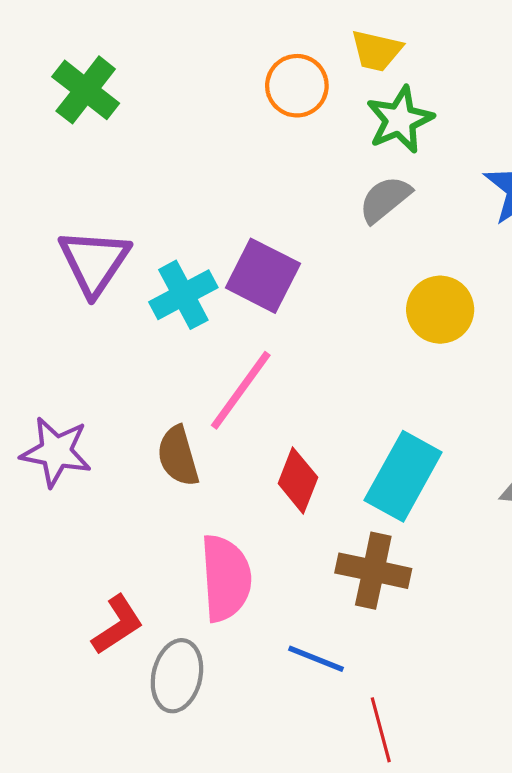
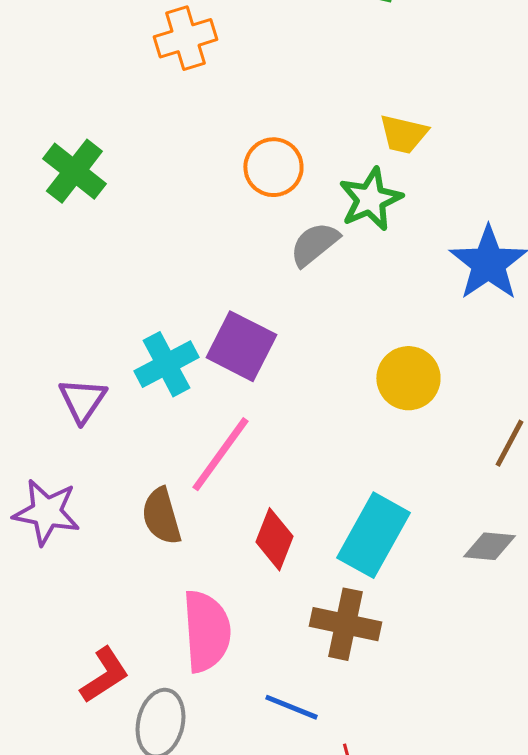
yellow trapezoid: (376, 51) -> (403, 134), moved
gray semicircle: (385, 199) -> (314, 244), moved
purple triangle: (94, 262) -> (82, 400), moved, size x0.7

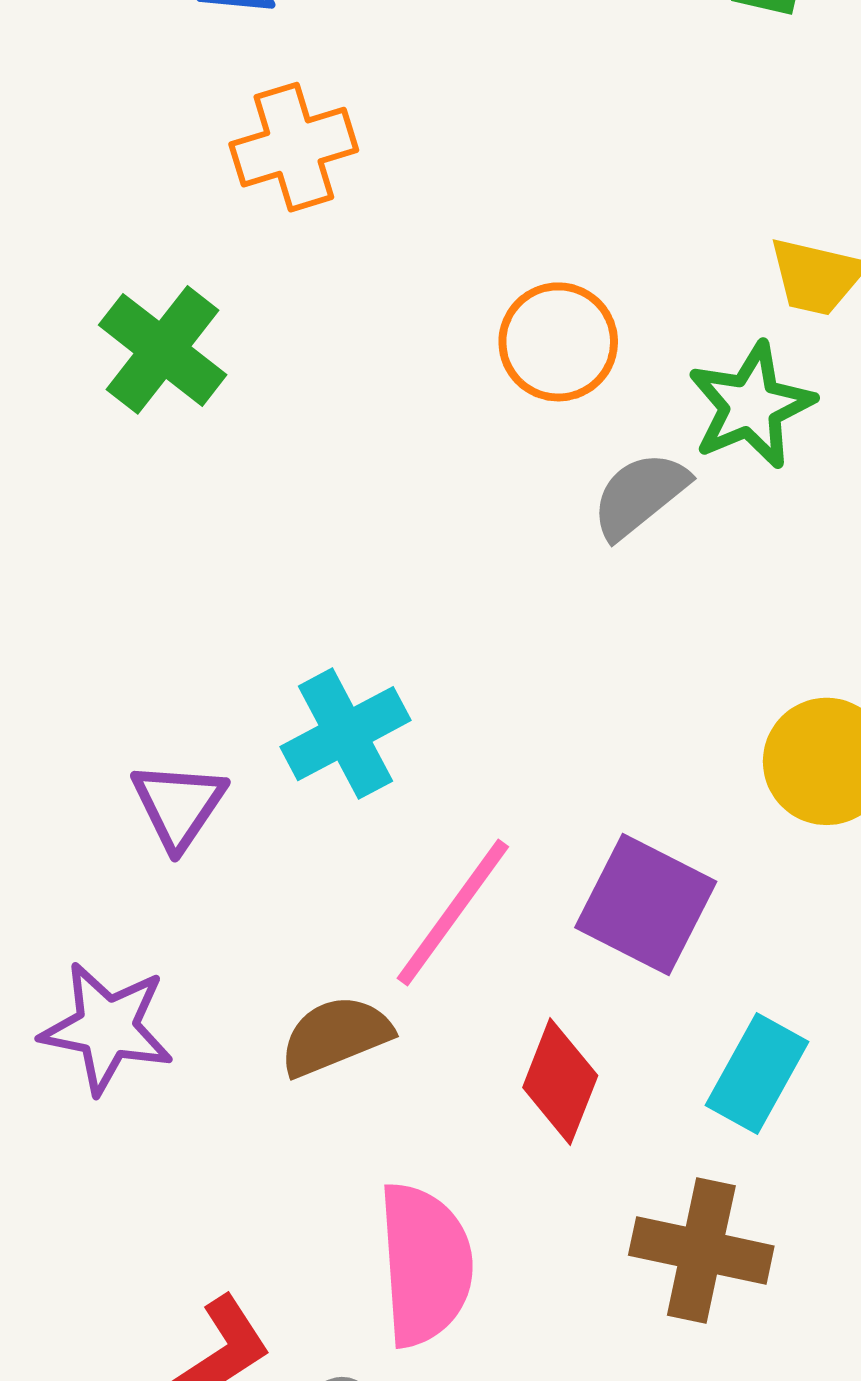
orange cross: (185, 38) -> (294, 147), moved
purple square: (241, 346) -> (646, 905), moved
brown semicircle: (161, 516) -> (336, 1036), turned 84
cyan rectangle: (373, 535) -> (757, 1074), size x0.7

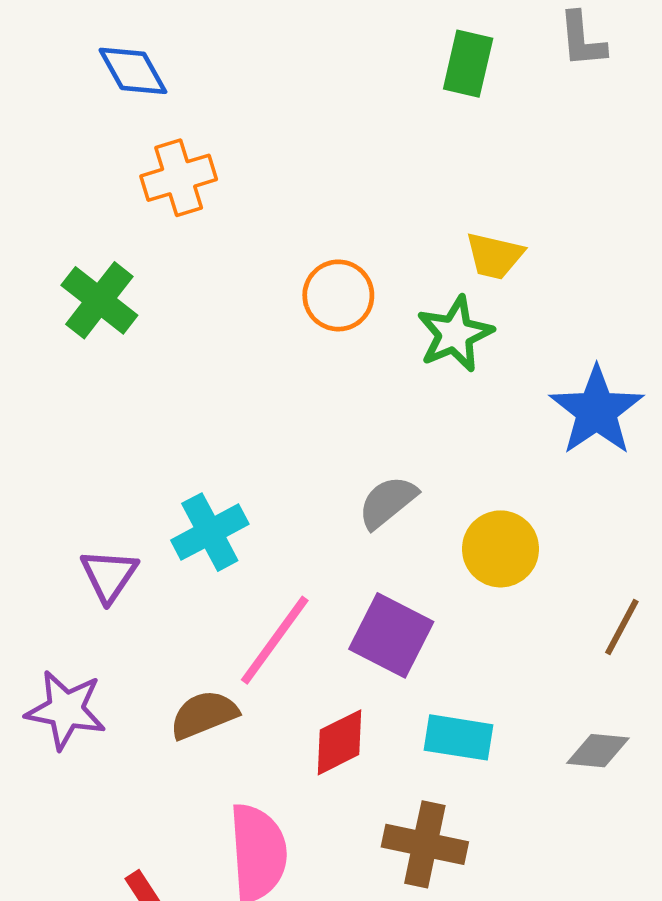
gray semicircle: (640, 495) -> (388, 502), moved
cyan rectangle: (757, 1074) -> (458, 737), turned 70
red diamond: (560, 1082) -> (340, 742), turned 42

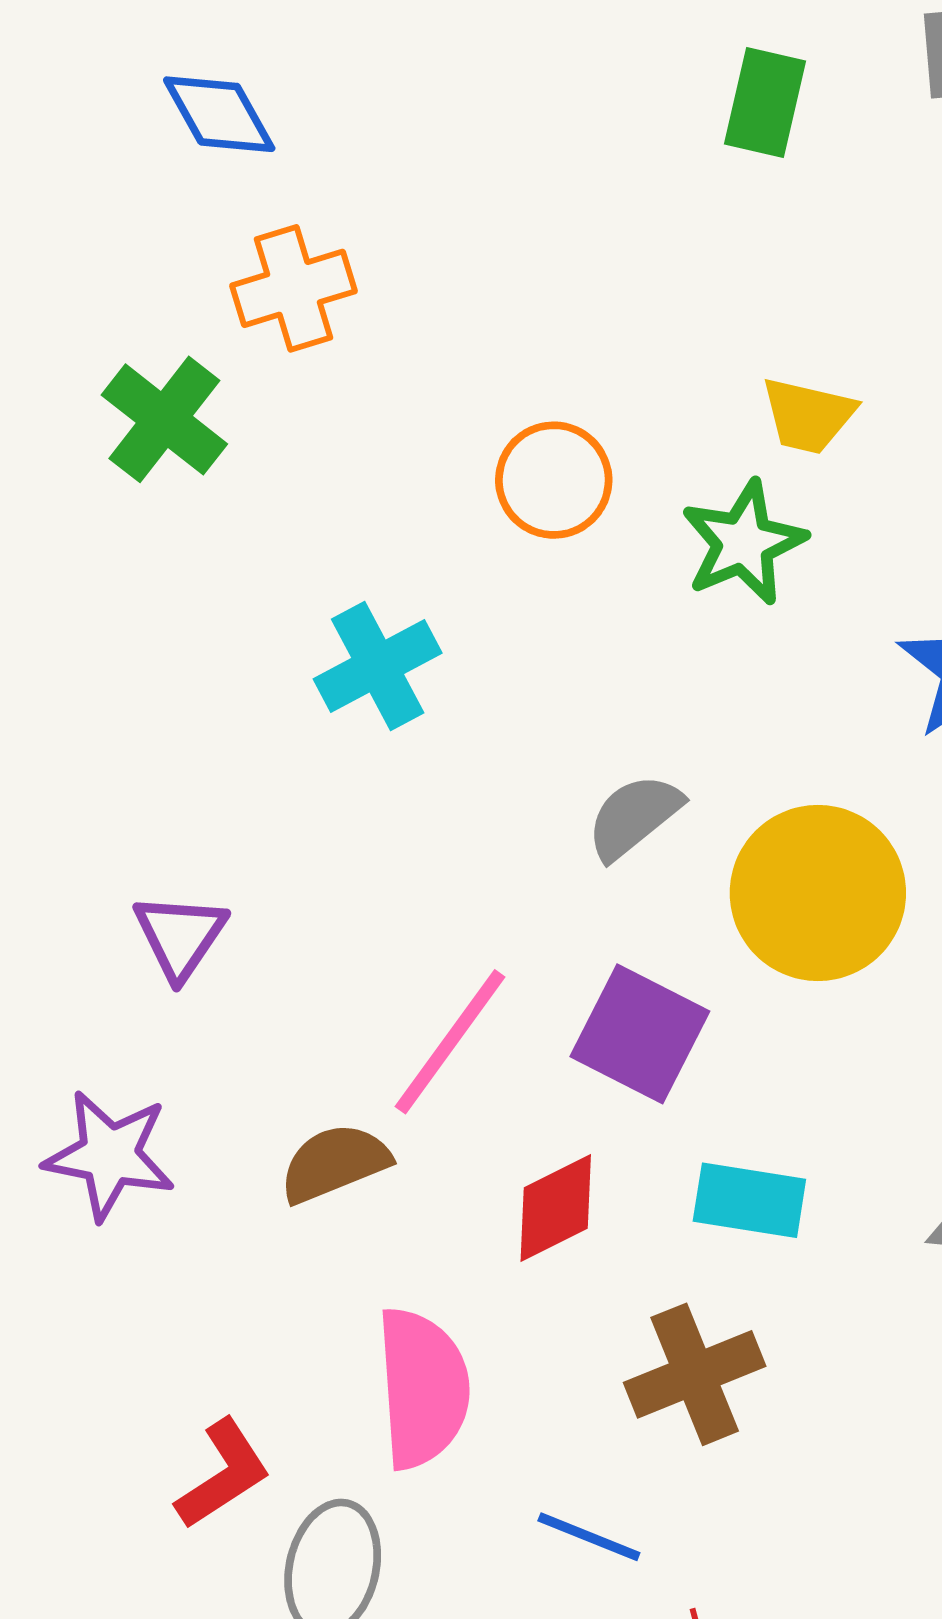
green cross: (99, 300) -> (164, 419), moved
cyan cross: (210, 532) -> (378, 666), moved
yellow circle: (501, 549) -> (818, 893), size x1.4
brown cross: (425, 844) -> (695, 1374), turned -34

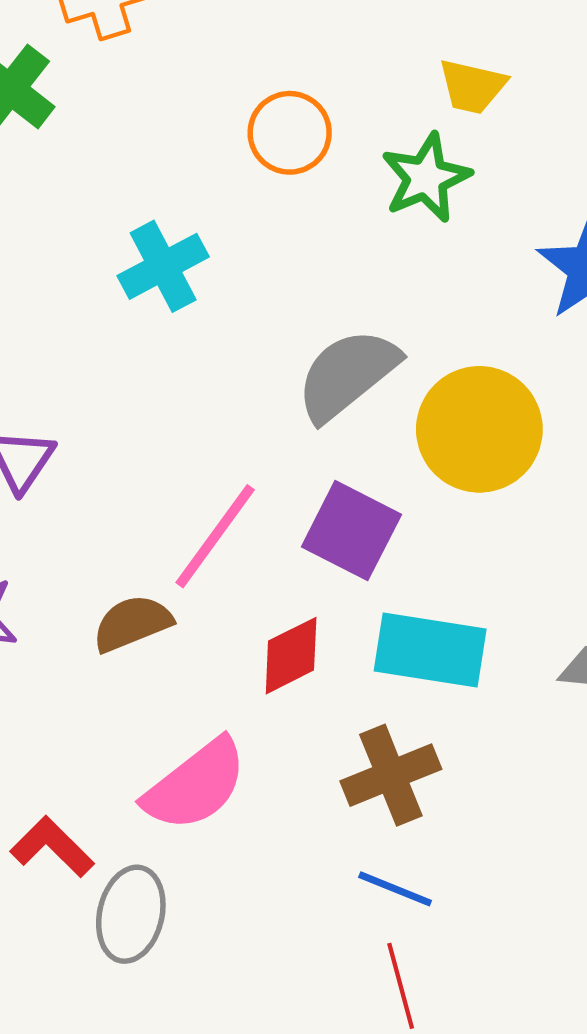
gray semicircle: (634, 817) -> (347, 375), size x1.5
cyan rectangle: (749, 1200) -> (430, 650), size x1.4
pink semicircle: (423, 1388) -> (195, 785), turned 56
red L-shape: (223, 1474) -> (52, 847), turned -102
blue line: (589, 1537) -> (395, 889), moved

